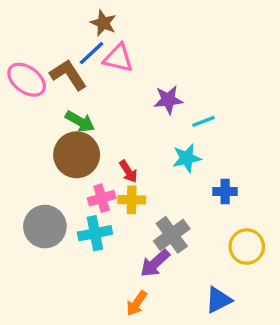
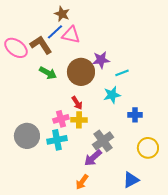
brown circle: (77, 155) -> (81, 72), moved

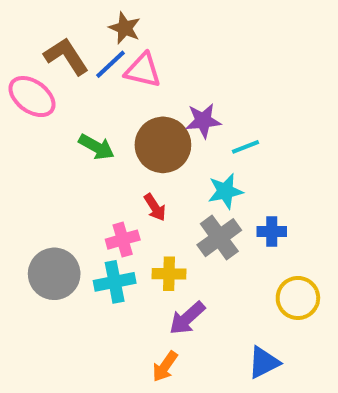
brown L-shape: (41, 45) -> (66, 56), moved
yellow cross: (79, 120) -> (169, 274), moved
gray cross: (103, 141) -> (219, 238), moved

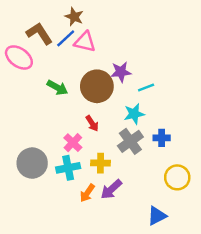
pink cross: (123, 240) -> (73, 143), turned -30
orange arrow: (165, 366) -> (87, 193), moved

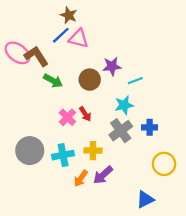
brown L-shape: (39, 34) -> (36, 56), moved
brown circle: (97, 86) -> (90, 80), size x0.7
pink cross: (73, 143) -> (67, 117), moved

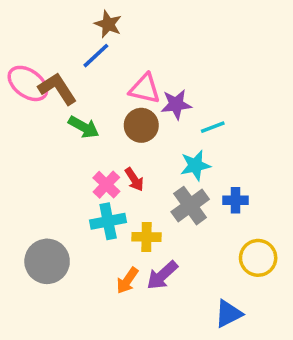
pink triangle: (79, 39) -> (145, 89), moved
gray circle: (30, 151) -> (47, 261), moved
cyan cross: (63, 155) -> (108, 221), moved

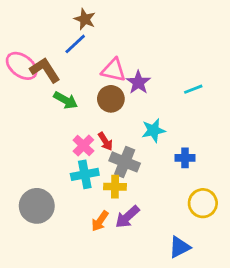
purple star: (176, 104) -> (138, 82), turned -30
cyan line: (213, 127) -> (193, 89), moved
gray cross: (190, 206) -> (125, 162), moved, turned -32

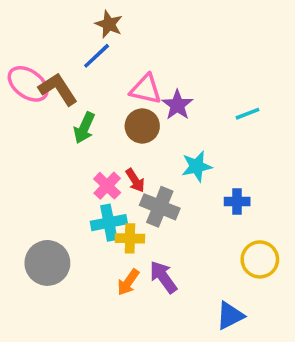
green arrow: (66, 100) -> (84, 128), turned 85
yellow cross: (115, 187) -> (130, 238), moved
purple arrow: (127, 217) -> (163, 277), turned 96

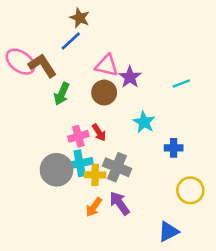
cyan star: (197, 166) -> (144, 122), turned -30
pink cross: (107, 186) -> (78, 136), turned 30
gray cross: (160, 207) -> (117, 167), moved
gray circle: (47, 263) -> (57, 170), moved

